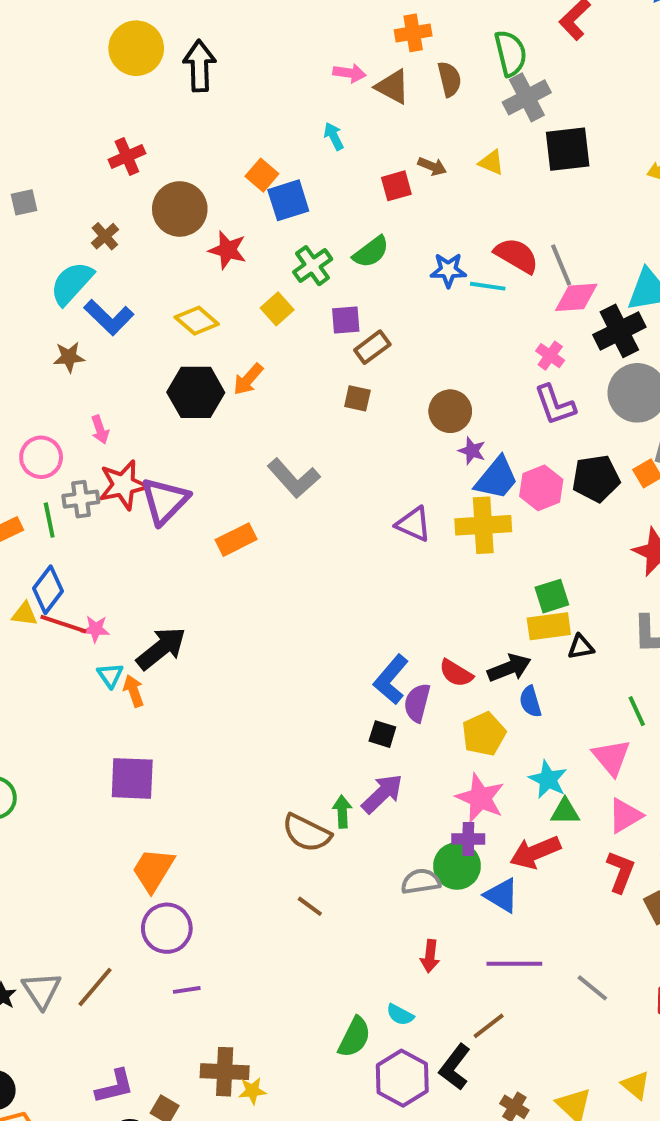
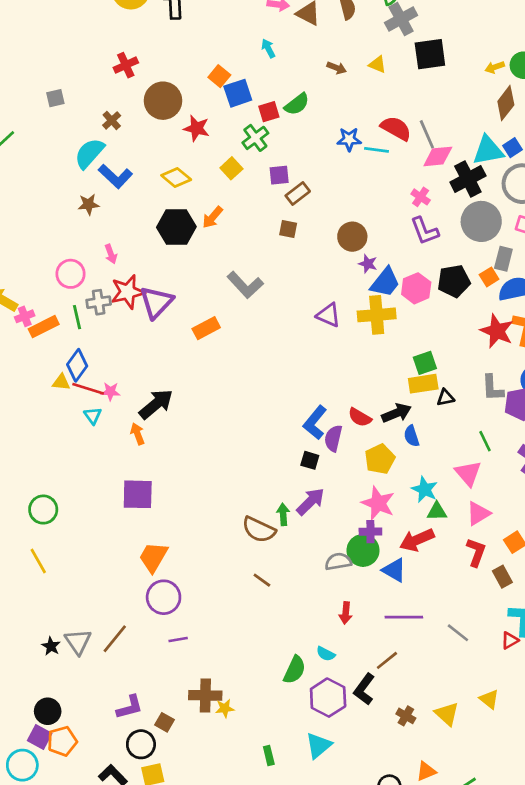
red square: (396, 186) -> (269, 112), moved
green semicircle: (371, 252) -> (297, 104), moved
cyan triangle: (110, 675) -> (93, 416), moved

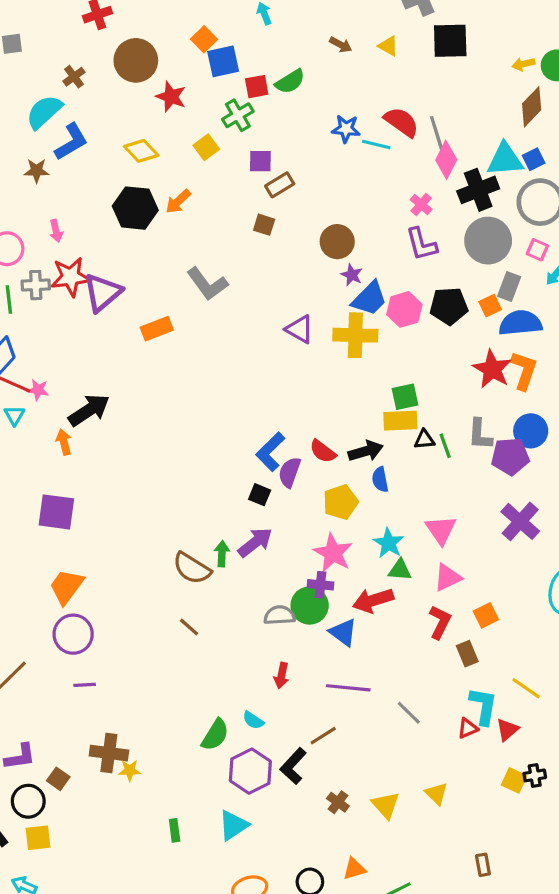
pink diamond: (438, 156) -> (446, 160), turned -64
blue L-shape: (115, 176) -> (71, 142), turned -80
green line: (485, 441) -> (445, 446), moved

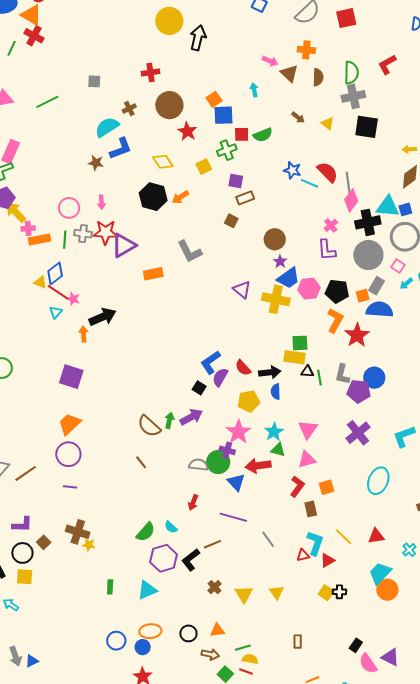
orange L-shape: (524, 371) -> (335, 320), moved

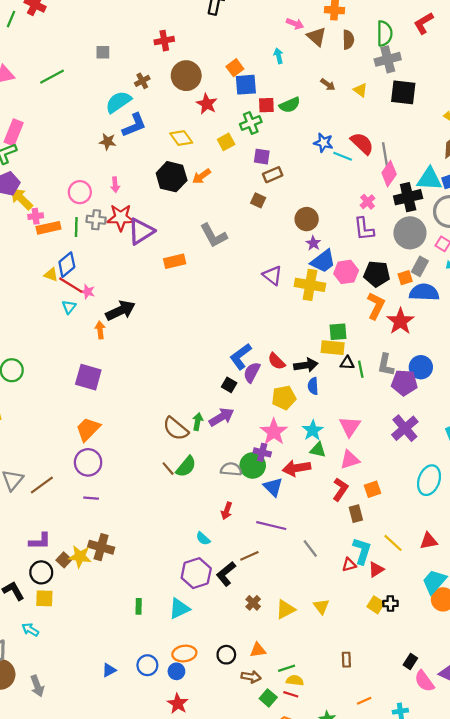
green semicircle: (146, 532) -> (186, 467), moved
yellow star: (89, 545) -> (80, 557), moved, size x1.5
yellow triangle: (244, 594) -> (286, 609), turned 36
blue triangle: (32, 661) -> (109, 670), moved

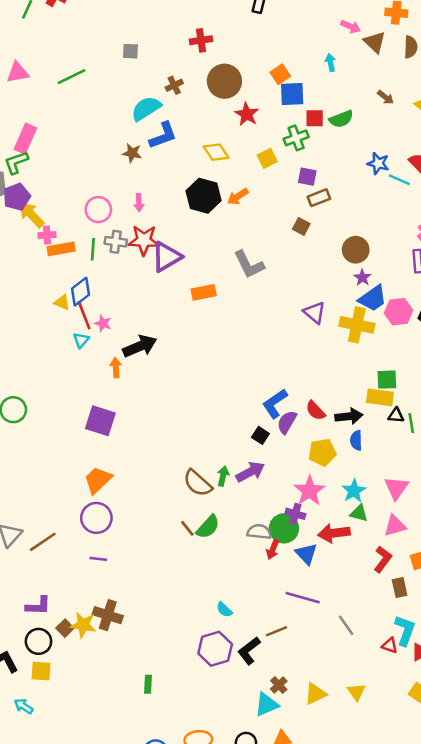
red line: (71, 285) -> (84, 315), turned 35
red arrow: (227, 511) -> (273, 549), moved
red triangle: (349, 565) -> (390, 646), turned 32
cyan triangle: (179, 609) -> (267, 705), moved

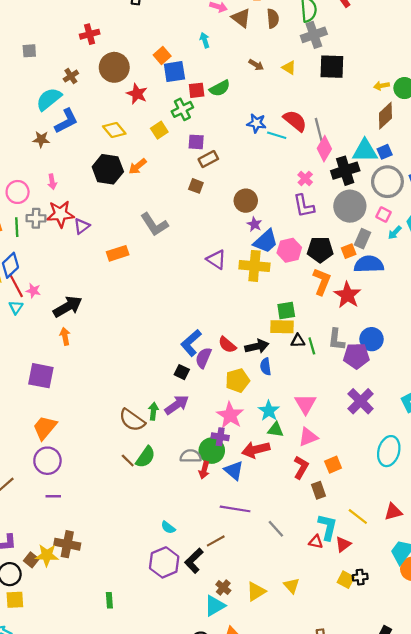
purple triangle: (166, 257) -> (82, 226), size x0.6
orange arrow: (116, 368) -> (65, 336), moved

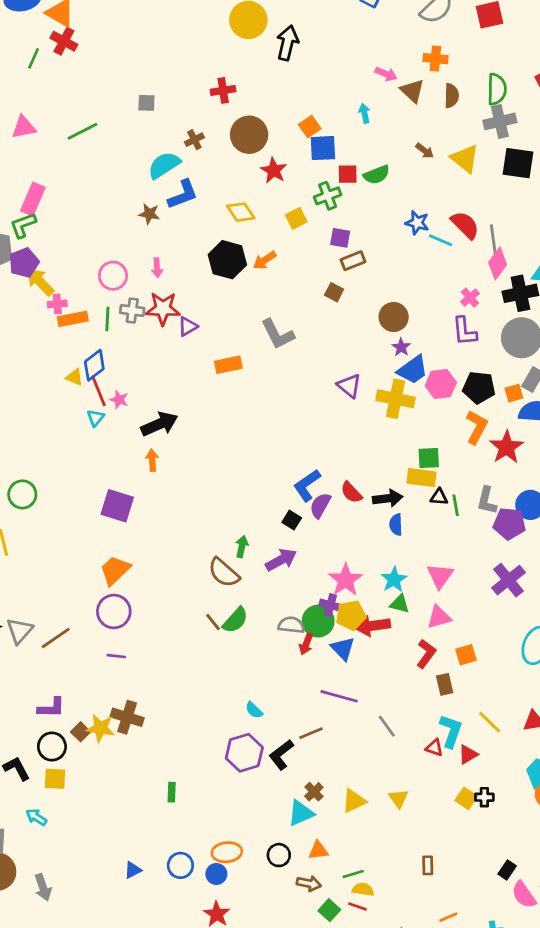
yellow triangle: (289, 68) -> (465, 159), size x1.6
yellow pentagon: (237, 380) -> (351, 615), moved
green arrow: (153, 411) -> (242, 547), moved

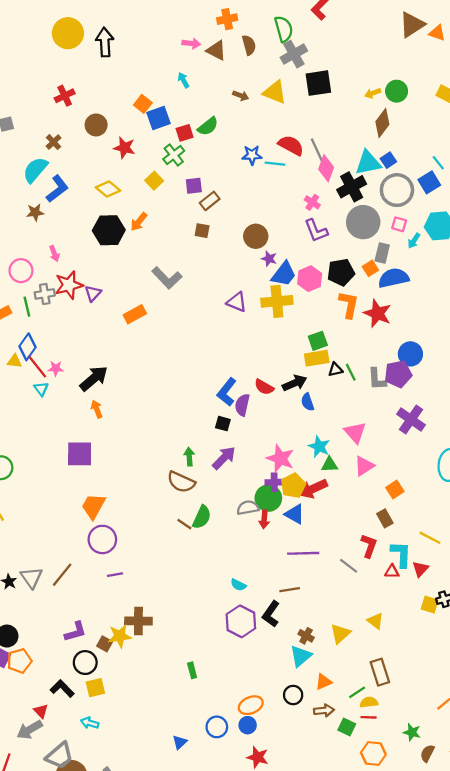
brown circle: (249, 135) -> (96, 125), size x0.7
gray L-shape: (487, 501) -> (377, 379), moved
red L-shape: (426, 654) -> (369, 546), moved
brown line: (311, 733) -> (290, 590), turned 30
brown rectangle: (428, 865) -> (380, 672), moved, size x1.6

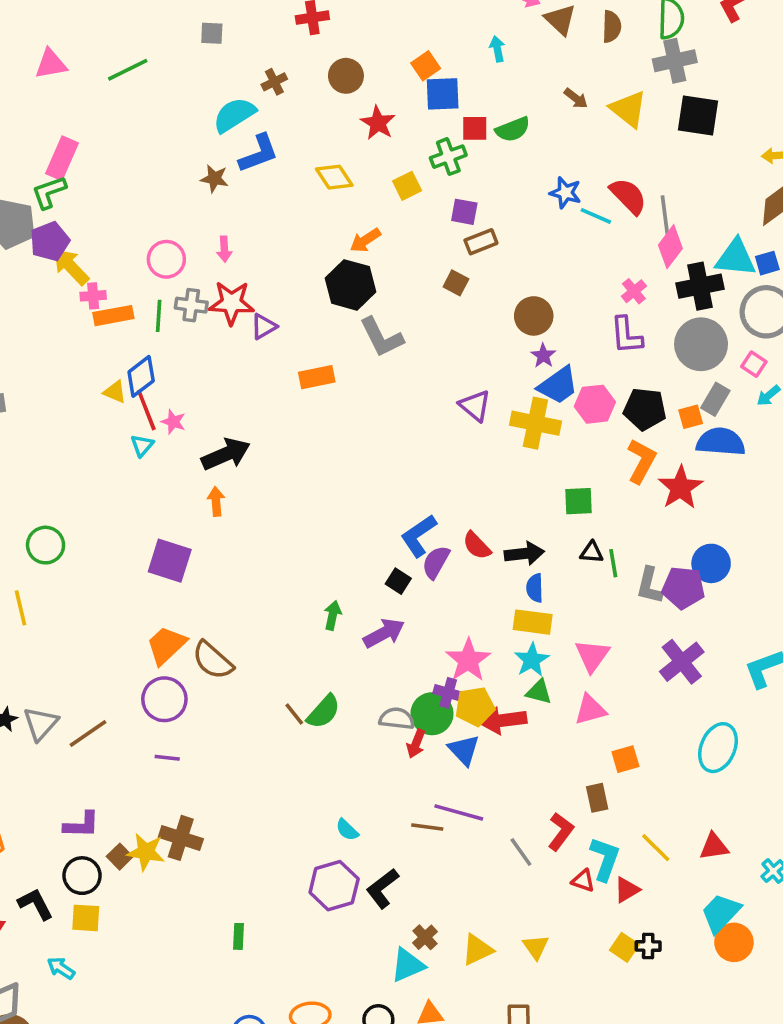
black hexagon: (109, 230) -> (350, 285), moved
yellow rectangle: (317, 358) -> (533, 622), moved
brown semicircle: (181, 482) -> (213, 660), moved
brown line: (290, 590) -> (427, 827), moved

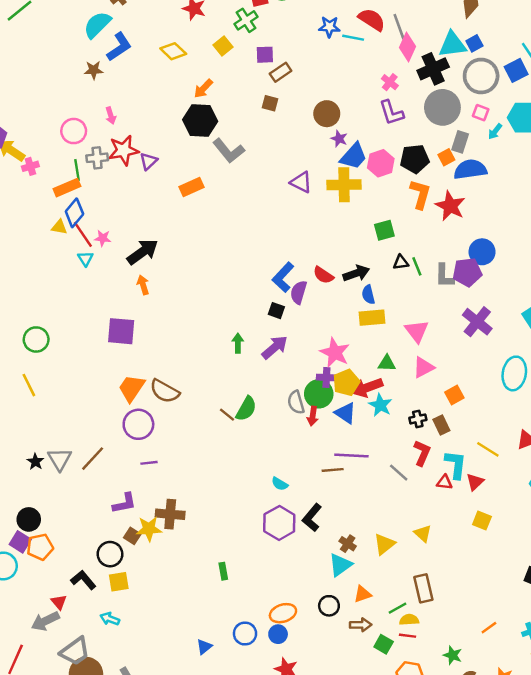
orange rectangle: (113, 316) -> (67, 188), moved
cyan star: (532, 660) -> (380, 405), moved
gray semicircle: (397, 719) -> (296, 402), turned -100
purple L-shape: (82, 825) -> (124, 503), moved
black cross: (648, 946) -> (418, 419), moved

